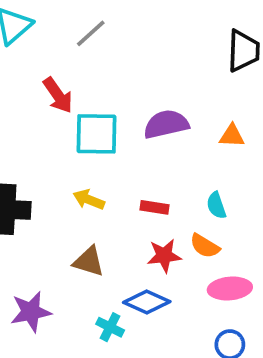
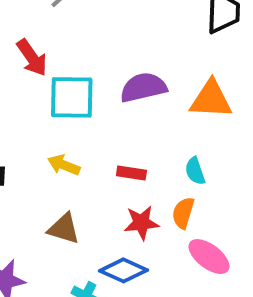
orange triangle: (232, 136) -> (211, 99), size x1.6
orange semicircle: (205, 246) -> (183, 213), turned 76
pink ellipse: (230, 289) -> (209, 257), turned 42

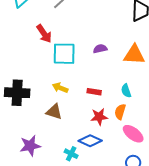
purple semicircle: (143, 87) -> (100, 49), size x0.6
brown triangle: (64, 229) -> (54, 112), moved

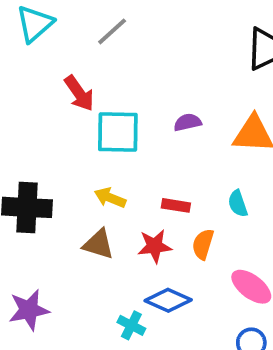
orange semicircle: (120, 112) -> (203, 244), moved
red star: (99, 117) -> (155, 246), moved
purple star: (30, 146) -> (29, 310), moved

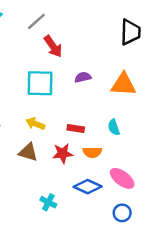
red arrow: (79, 93) -> (53, 46), moved
orange semicircle: (203, 244) -> (92, 152), turned -108
blue diamond: (168, 300) -> (88, 187), moved

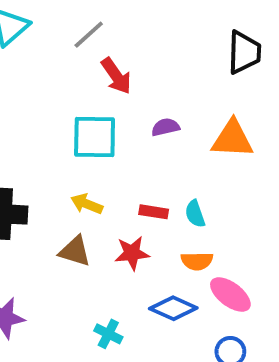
cyan semicircle: (114, 127) -> (195, 214), moved
orange semicircle: (92, 152) -> (197, 261), moved

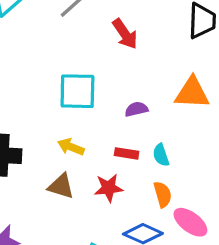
red arrow: (116, 76) -> (125, 34), moved
purple semicircle: (165, 127) -> (136, 109), moved
orange semicircle: (197, 261) -> (163, 194), turned -105

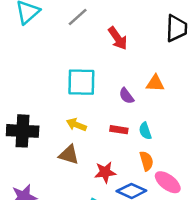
orange triangle: (192, 93) -> (155, 83), moved, size x0.7
purple semicircle: (136, 109) -> (126, 96), turned -114
red star: (109, 188) -> (105, 172), moved

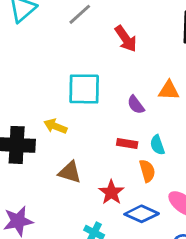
yellow arrow: (76, 125) -> (55, 126), moved
orange semicircle: (146, 161) -> (147, 171), moved
red star: (105, 172) -> (111, 192), turned -30

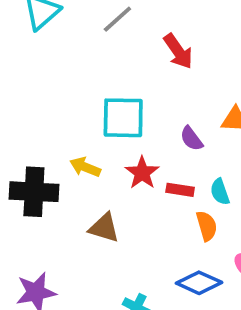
red star: (111, 192) -> (142, 173), moved

